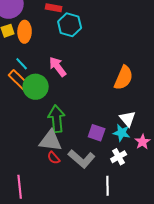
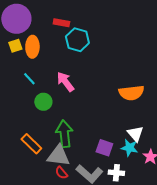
orange semicircle: (124, 78) -> (131, 93), turned 60
orange rectangle: (19, 80) -> (31, 144), moved
green circle: (36, 87) -> (43, 102), size x0.7
white cross: (119, 157) -> (116, 173), moved, turned 35

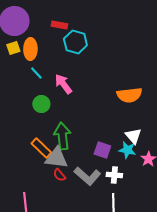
cyan line: (29, 79) -> (36, 73), moved
orange rectangle: (31, 144) -> (41, 148), moved

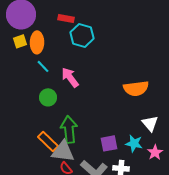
white triangle: (133, 136) -> (150, 123), moved
purple square: (102, 150) -> (109, 143), turned -30

